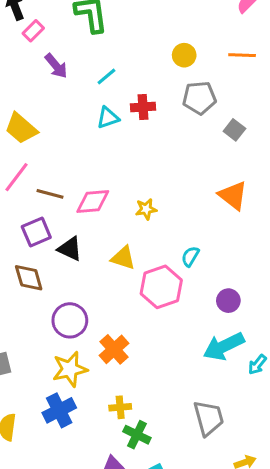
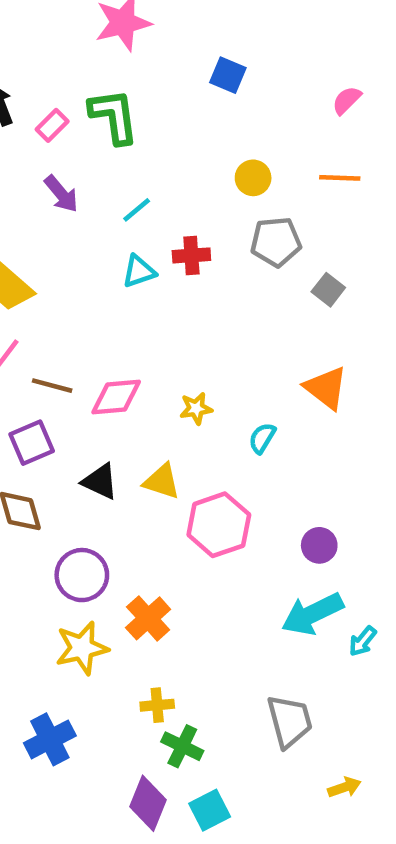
pink rectangle: (33, 31) -> (52, 125), moved
black triangle: (70, 249) -> (100, 481), moved
cyan semicircle: (190, 256) -> (262, 438), moved
blue cross: (59, 410) -> (50, 739), moved

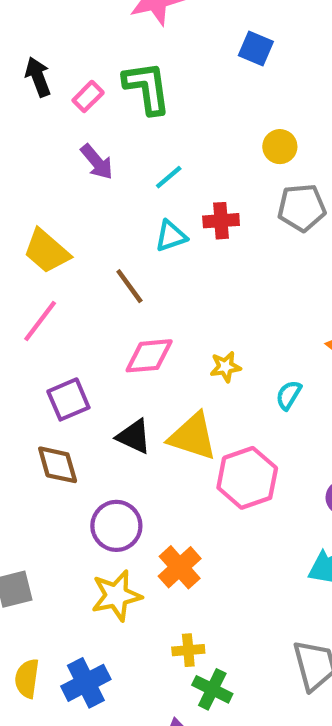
brown line: (52, 386) -> (129, 286), moved, turned 39
yellow triangle: (162, 481) -> (193, 436), size x1.4

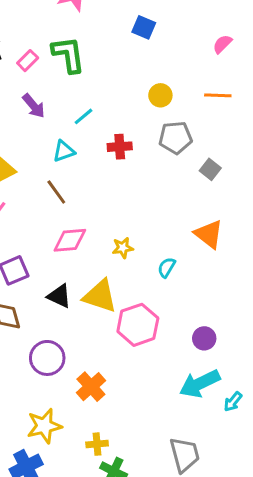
cyan triangle: (171, 236) -> (64, 151), moved
yellow star: (116, 596) -> (44, 426), moved

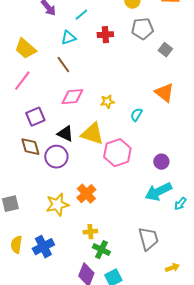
purple circle: (47, 358) -> (56, 157), moved
yellow star: (44, 426) -> (57, 205), moved

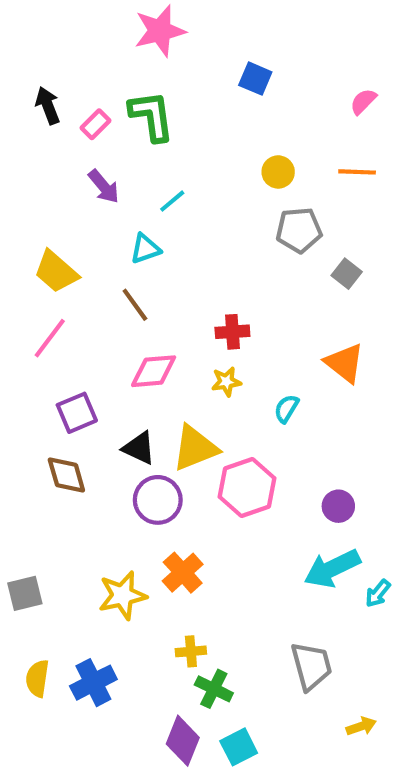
red cross: (105, 35) -> (232, 332), moved
yellow triangle: (92, 134) -> (195, 448), turned -40
purple circle: (56, 157) -> (158, 500), moved

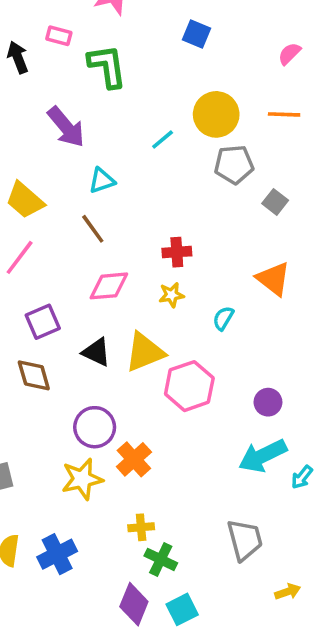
pink rectangle: (95, 124) -> (59, 36), moved, turned 60
yellow circle: (278, 172) -> (216, 114), size x1.6
purple arrow: (104, 187) -> (66, 127), size x1.4
cyan line: (172, 201) -> (163, 139), moved
purple circle: (158, 500) -> (95, 427), moved

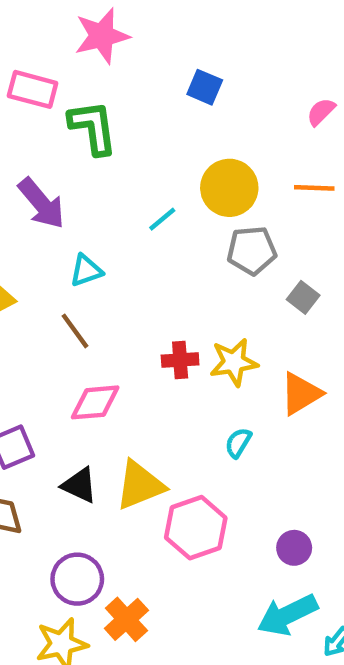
pink rectangle: (59, 36) -> (33, 89), size x1.5
orange triangle: (273, 279) -> (301, 394), turned 51
yellow star: (171, 295) -> (234, 362), moved, size x1.5

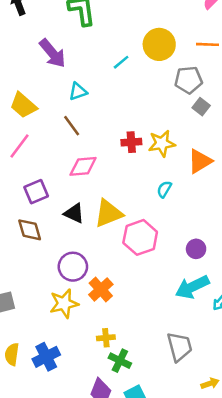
gray pentagon: (252, 250) -> (188, 80), moved

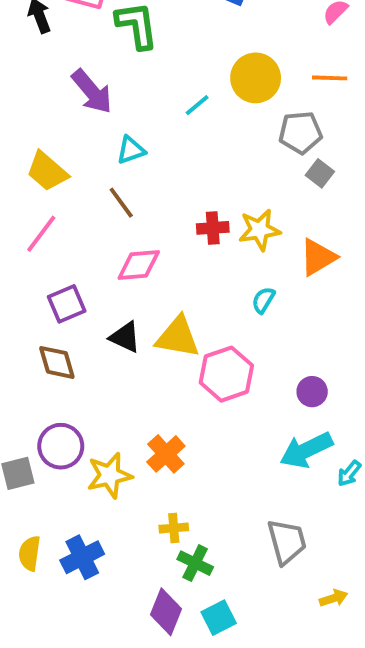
yellow triangle: (108, 213) -> (178, 337), turned 32
purple circle: (73, 267) -> (61, 446), moved

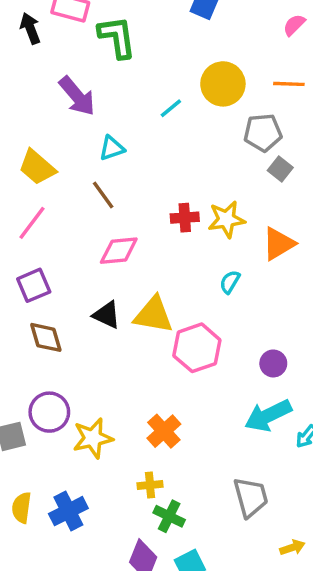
purple square: (67, 304) -> (34, 285), moved
orange cross: (166, 454) -> (164, 431), moved

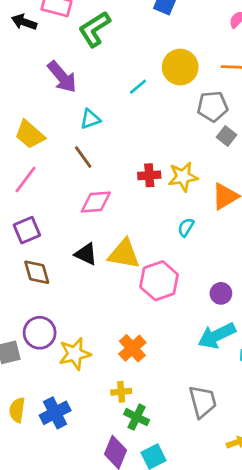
black arrow: (30, 28) -> (24, 22), turned -50
green L-shape: (117, 37) -> (94, 29), turned -114

